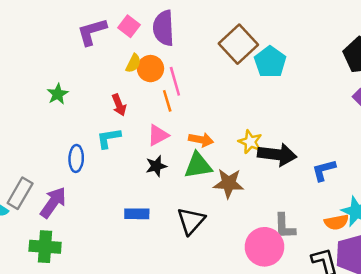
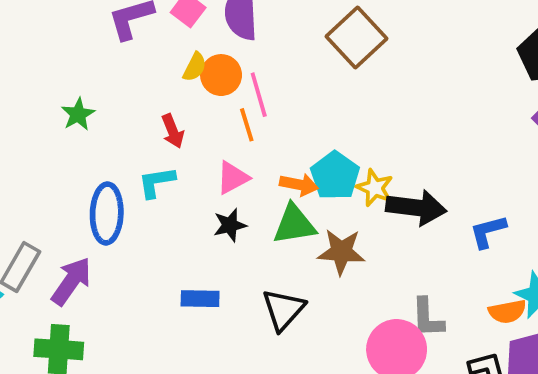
cyan pentagon: (270, 62) -> (335, 176), moved
blue ellipse: (76, 158) -> (107, 213), size x1.4

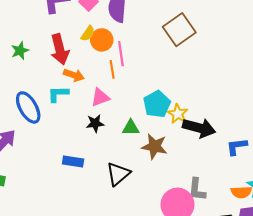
red arrow: (173, 131) -> (60, 49), moved, size x1.6
orange arrow: (299, 185) -> (74, 75), moved
blue ellipse: (107, 213) -> (28, 107), turned -40
green triangle: (294, 224) -> (131, 128), size x0.7

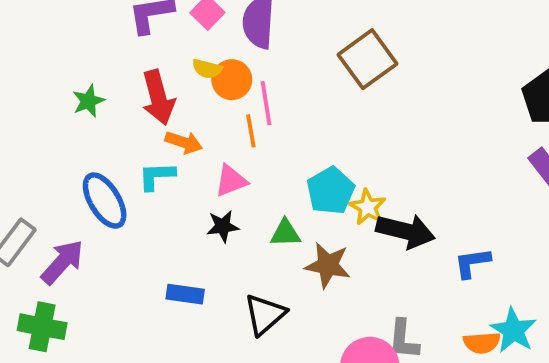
yellow semicircle: (88, 33) -> (207, 69), turned 70

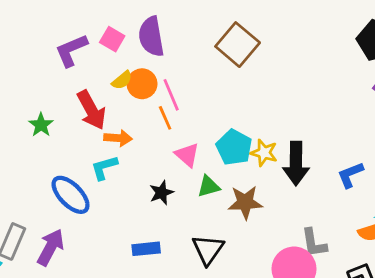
yellow semicircle: (207, 69) -> (122, 80), turned -40
pink triangle: (231, 181) -> (187, 155), moved, turned -44
black arrow: (405, 231) -> (296, 163), turned 90

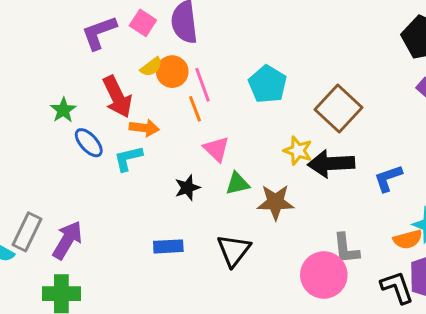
brown square: (238, 45) -> (338, 108), moved
cyan pentagon: (234, 147) -> (268, 84), moved
black arrow: (296, 163) -> (331, 164), turned 84
blue ellipse: (71, 195) -> (89, 143), moved, size x0.7

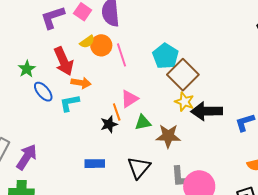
brown square: (338, 108) -> (183, 75), moved
orange line: (195, 109) -> (117, 112), moved
pink triangle: (216, 149) -> (129, 99), turned 42
gray L-shape: (346, 249) -> (180, 177), moved

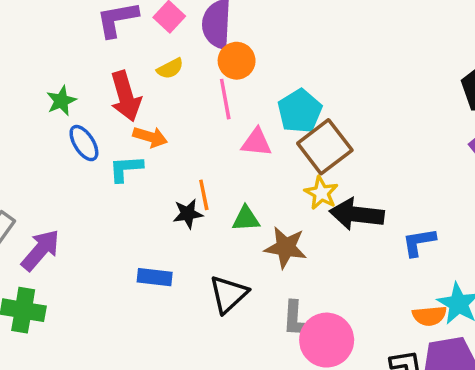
orange circle: (101, 45) -> (237, 61), moved
pink triangle: (129, 99) -> (256, 142), moved, turned 30

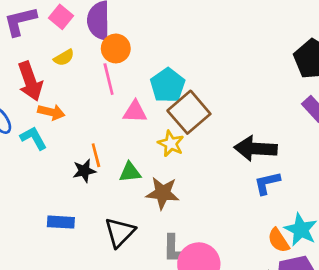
cyan L-shape: (126, 169) -> (34, 138), turned 68
yellow star: (321, 193) -> (171, 144), moved
black arrow: (357, 214) -> (256, 149), moved
orange semicircle: (429, 316) -> (279, 240), turned 65

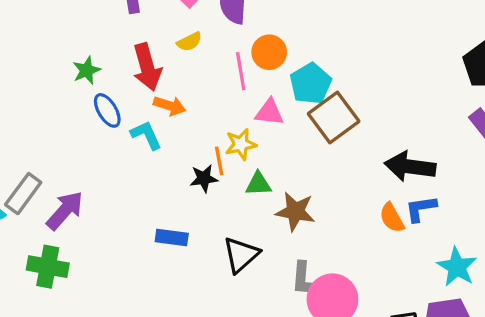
orange circle: (116, 48) -> (269, 52), moved
yellow star: (171, 144) -> (241, 144), moved, turned 30
orange semicircle: (279, 240) -> (392, 218), moved

